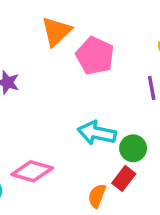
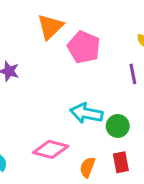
pink diamond: (32, 171) -> (51, 149), moved
red rectangle: (124, 178) -> (121, 162), moved, turned -48

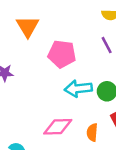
pink pentagon: (84, 47) -> (62, 54), moved

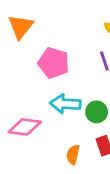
pink diamond: (58, 127) -> (25, 127), moved

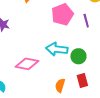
pink pentagon: (54, 63) -> (62, 14), moved, turned 30

